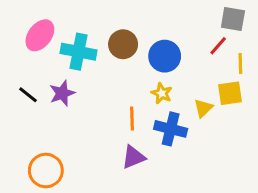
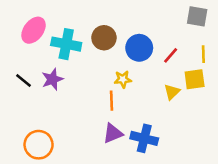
red line: (218, 46) -> (171, 55), moved
yellow star: (162, 93) -> (123, 79), moved, turned -30
blue cross: (171, 129) -> (144, 138), moved

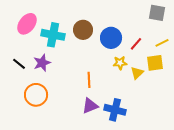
yellow line: (203, 54) -> (162, 43), turned 64
yellow star: (123, 79) -> (120, 63), moved
orange circle: (39, 145) -> (36, 95), moved

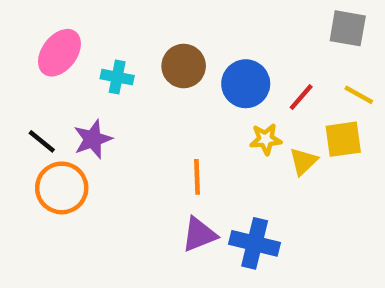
cyan cross: (53, 35) -> (117, 77), size x0.6
yellow line: (162, 43) -> (359, 95), turned 56
orange circle: (36, 95) -> (62, 188), moved

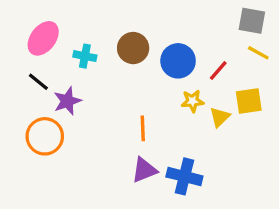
yellow line: (359, 95) -> (258, 53), moved
black line: (42, 141) -> (38, 82), moved

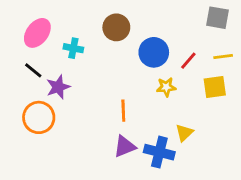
brown circle: (133, 48) -> (116, 27), moved
yellow line: (258, 53) -> (223, 56), moved, turned -36
yellow triangle: (220, 117) -> (184, 133), moved

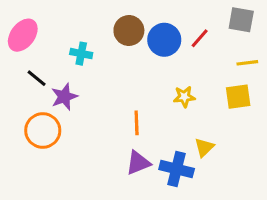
pink ellipse: (37, 33) -> (23, 35), moved
blue circle: (154, 52) -> (164, 40), moved
red line: (188, 61) -> (200, 38), moved

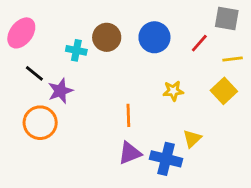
brown circle: (129, 31) -> (107, 37), moved
red line: (200, 38) -> (199, 43), moved
yellow square: (238, 97) -> (224, 91), turned -35

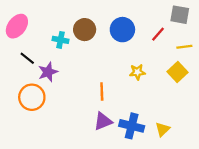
yellow triangle: (192, 139) -> (163, 129), moved

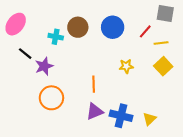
yellow line: (184, 47) -> (161, 43), moved
orange circle: (32, 97) -> (51, 98), moved

